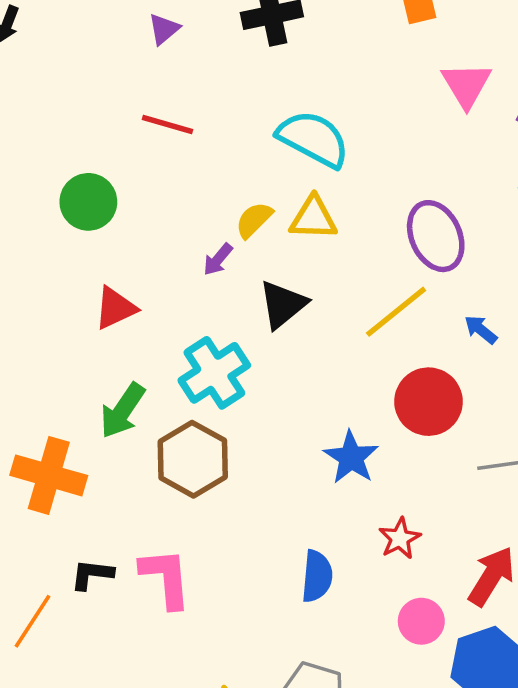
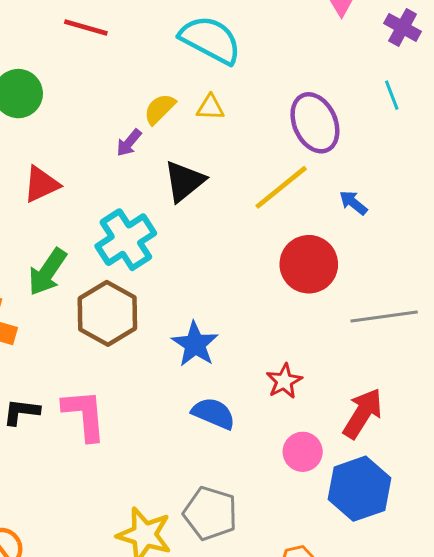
yellow triangle: (313, 218) -> (210, 107), size x0.7
blue star: (351, 457) -> (195, 344), moved
blue semicircle: (317, 576) -> (213, 413), turned -72

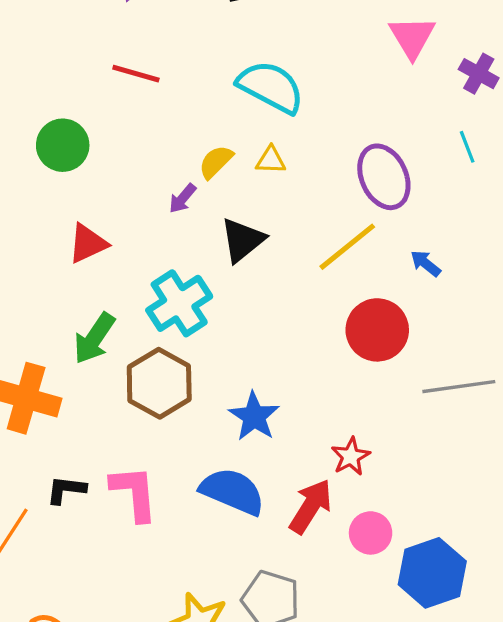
blue semicircle: (213, 413) -> (232, 491), moved, size x1.4
red arrow: (363, 413) -> (311, 506), moved

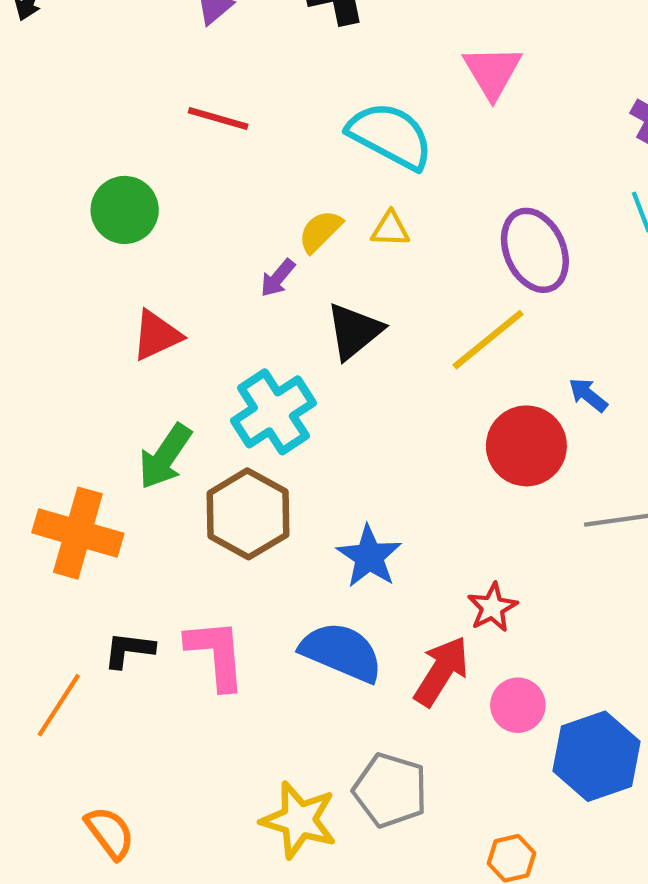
pink triangle: (412, 37) -> (492, 72), moved
blue arrow: (425, 263) -> (588, 395), moved

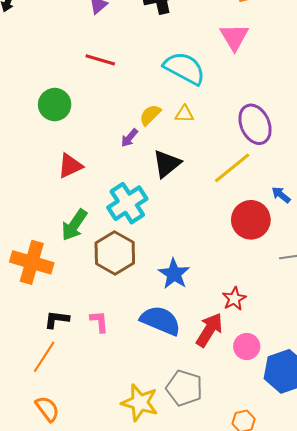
pink L-shape: (216, 654) -> (99, 322), size x0.6
orange line: (59, 705) -> (44, 357), moved

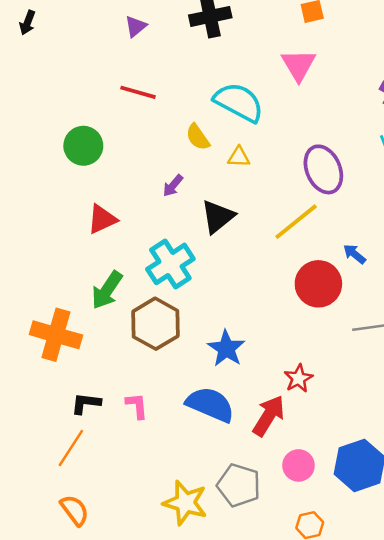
yellow semicircle: (150, 115) -> (198, 137), moved, turned -80
pink circle: (247, 346) -> (299, 465), moved

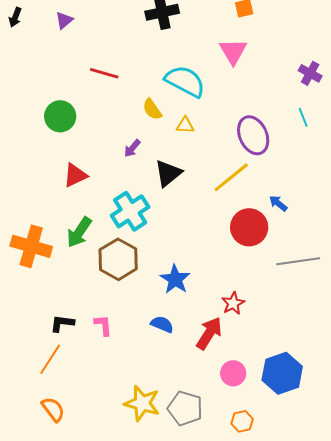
purple triangle: (136, 26) -> (64, 20), moved
orange cross: (56, 335) -> (31, 246), moved
blue semicircle: (210, 404) -> (162, 324), size x0.6
gray pentagon: (239, 485) -> (185, 408), moved

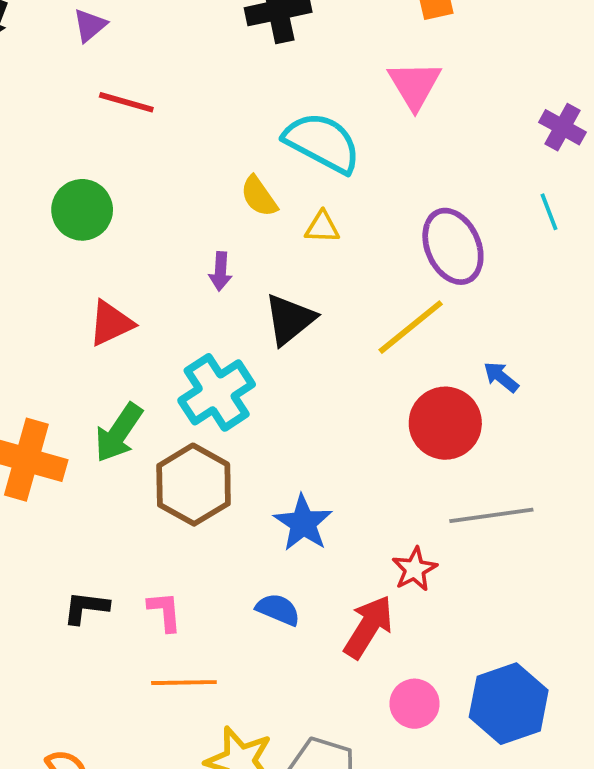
red line: (104, 73) -> (126, 102), moved
purple arrow: (132, 148) -> (220, 271), turned -36
gray line: (298, 261) -> (491, 515), moved
orange line: (50, 359) -> (184, 683), moved, turned 56

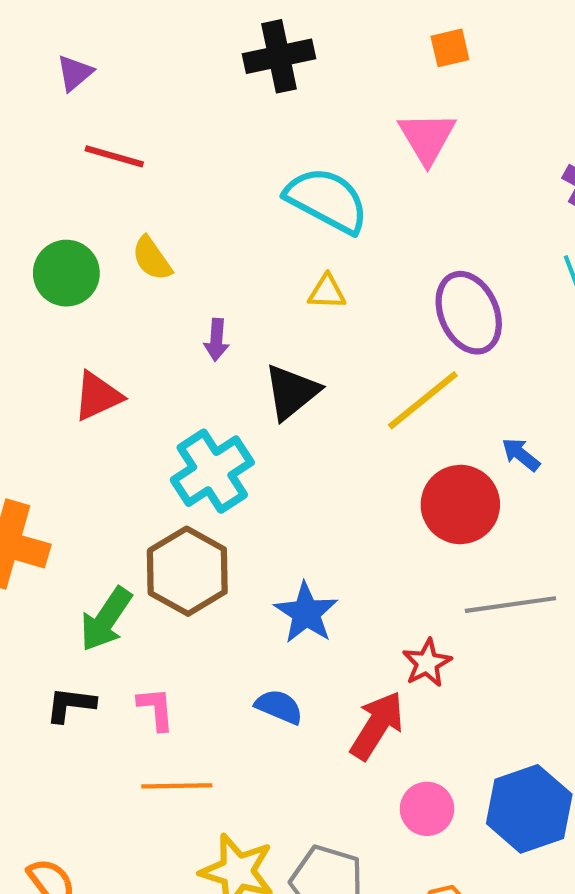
yellow semicircle: (259, 196) -> (152, 259), moved
green arrow: (119, 433) -> (106, 619), moved

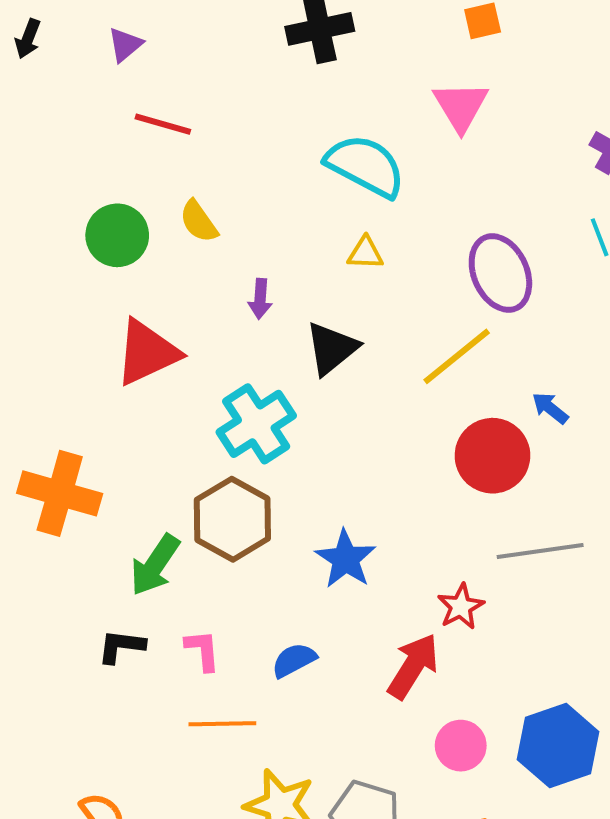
red triangle: (98, 396) -> (147, 352), size x1.4
blue semicircle: (279, 707) -> (294, 660), moved, turned -51

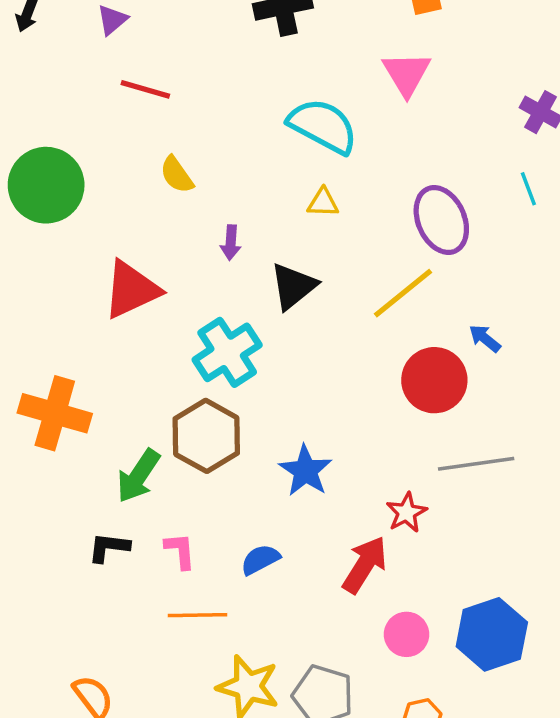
green circle: (117, 235) -> (46, 185), moved, size x1.4

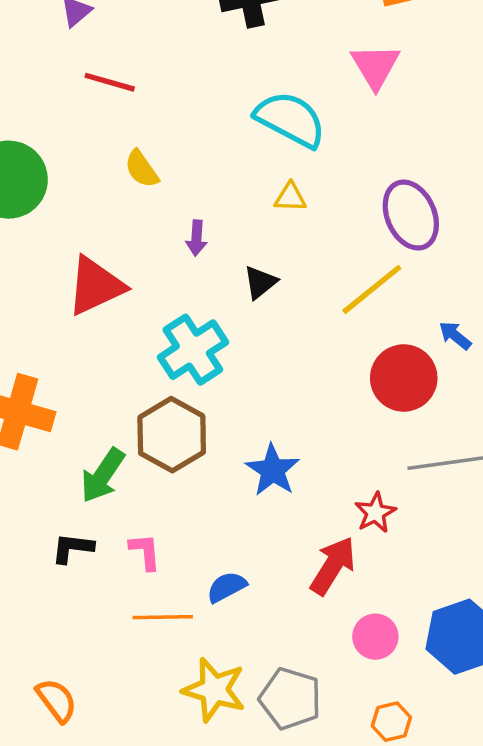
black triangle: (293, 286) -> (260, 282), size x0.7
blue semicircle: (260, 560) -> (227, 587), moved

